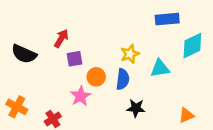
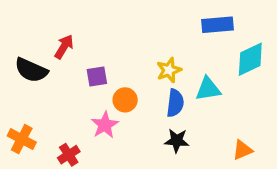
red arrow: (61, 38) -> (64, 47), moved
blue semicircle: (123, 79) -> (175, 103), moved

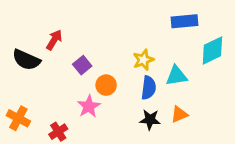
purple square: (97, 76) -> (82, 65), turned -30
orange triangle: (243, 150) -> (179, 114), moved

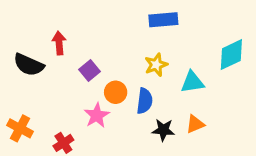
blue rectangle: (185, 21) -> (163, 20), moved
red arrow: (54, 40) -> (59, 43), turned -36
blue semicircle: (149, 88) -> (145, 101), moved

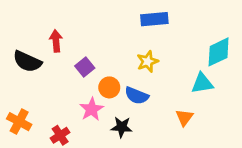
cyan triangle: (192, 82) -> (202, 83), moved
blue semicircle: (145, 101) -> (137, 96), turned 105
orange triangle: (195, 124) -> (184, 117), turned -30
black star: (163, 130) -> (122, 127), moved

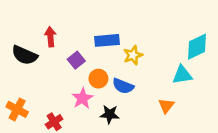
blue rectangle: (154, 19) -> (107, 40), moved

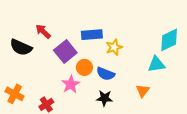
red arrow: (50, 37) -> (43, 31), turned -42
purple square: (76, 60) -> (65, 52), size x1.5
black star: (110, 114) -> (105, 98), moved

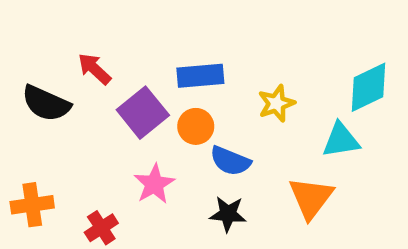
yellow star: (114, 47) -> (276, 103), moved
orange circle: (84, 67) -> (196, 126), moved
orange triangle: (143, 91) -> (311, 198), size x1.5
orange cross: (15, 94) -> (32, 205), turned -36

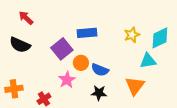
red arrow: (94, 69) -> (26, 18), moved
yellow star: (276, 103) -> (132, 35), moved
orange circle: (196, 126) -> (81, 63), moved

